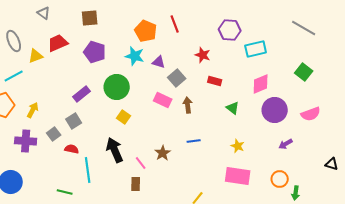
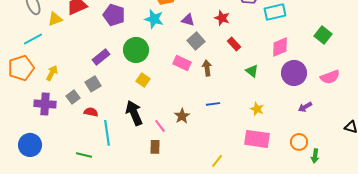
purple triangle: (159, 62) -> (188, 20), moved
red rectangle: (215, 81) -> (234, 44), turned 32

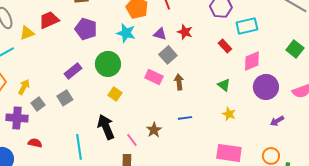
red star: (222, 18) -> (185, 32), moved
red rectangle: (234, 44) -> (225, 46), moved
gray square: (73, 97) -> (38, 104), moved
yellow star: (257, 109) -> (229, 114), moved
red semicircle: (91, 112) -> (35, 143), moved

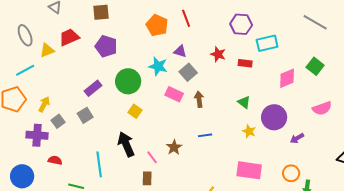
red star: (185, 32) -> (218, 54), moved
cyan star: (126, 33) -> (158, 66), moved
red rectangle: (225, 46) -> (245, 63), turned -40
pink diamond: (252, 61) -> (287, 78), moved
purple circle: (266, 87) -> (274, 117), moved

